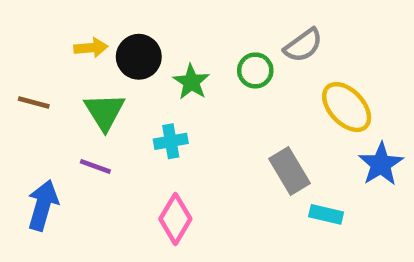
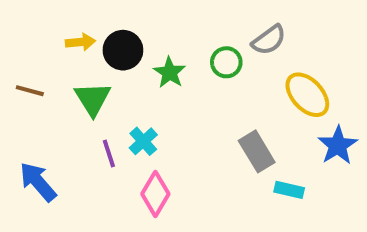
cyan cross: (171, 141) -> (143, 141), moved, turned -32
purple line: (95, 166) -> (109, 153), moved, turned 52
blue arrow: (43, 205) -> (38, 182), turned -57

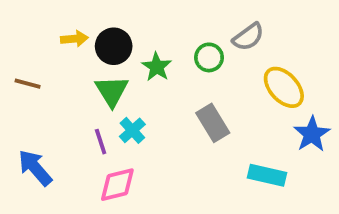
green triangle: (93, 99) -> (112, 91), moved
gray rectangle: (257, 151) -> (213, 123), moved
cyan rectangle: (289, 190) -> (267, 175), size x1.4
pink diamond: (155, 194) -> (117, 185), moved, turned 45

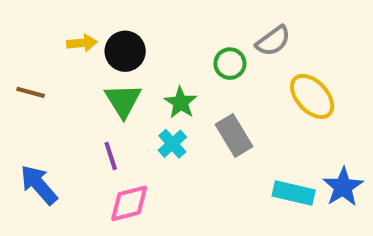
green star: (157, 67) -> (181, 103), moved
cyan cross: (132, 130) -> (172, 144), moved
blue star: (312, 134) -> (343, 187), moved

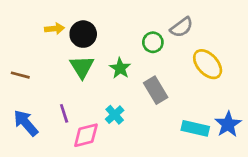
brown line: (31, 92) -> (20, 75), moved
cyan cross: (172, 144) -> (115, 115), moved
purple line: (111, 156) -> (64, 113), moved

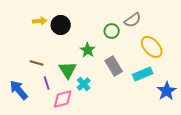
green triangle: (82, 67) -> (68, 70), moved
brown line: (20, 75) -> (37, 63), moved
cyan rectangle: (195, 128) -> (143, 74), moved, turned -36

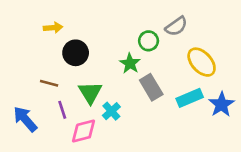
black circle: (61, 25) -> (76, 53), moved
green star: (88, 50) -> (130, 63), moved
blue star: (167, 91) -> (221, 105), moved

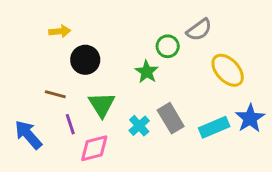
gray rectangle: (151, 87) -> (171, 118), moved
cyan rectangle: (190, 98) -> (214, 127), moved
cyan cross: (111, 111) -> (139, 126), moved

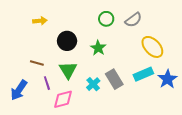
green circle: (168, 46) -> (106, 19), moved
black circle: (85, 60) -> (67, 41), moved
cyan rectangle: (214, 127) -> (143, 74), moved
blue arrow: (28, 135) -> (19, 90), turned -105

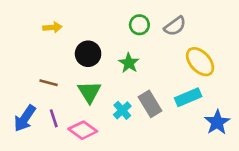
blue star: (167, 79) -> (217, 122), moved
purple line: (47, 83) -> (54, 118), moved
pink diamond: (63, 99) -> (83, 130), turned 50

